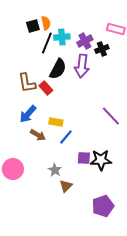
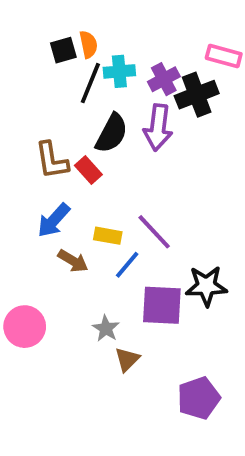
black cross: (102, 49) -> (197, 95), size x1.5
purple line: (111, 116) -> (154, 232), moved
purple square: (84, 158) -> (162, 305), size x1.6
black star: (101, 160) -> (206, 286), moved

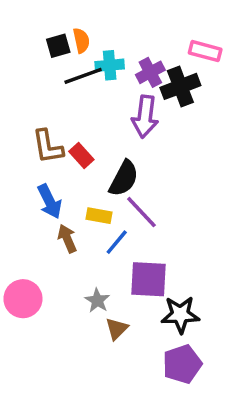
black line: (90, 83) -> (83, 76), turned 48
black semicircle: (112, 133) -> (124, 178), moved
blue arrow: (54, 220) -> (50, 201), turned -68
brown arrow: (73, 261) -> (67, 239), turned -144
black star: (206, 286) -> (180, 315), moved

